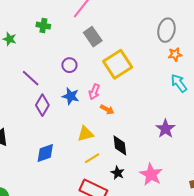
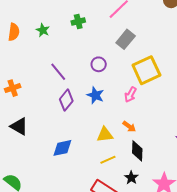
green cross: (43, 26) -> (78, 21), turned -32
gray rectangle: (93, 37) -> (126, 39), turned 66
pink arrow: (94, 92) -> (130, 95), moved
orange arrow: (107, 110) -> (129, 127), moved

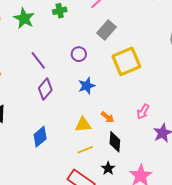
green star: (43, 30) -> (24, 18), size x1.5
blue star: (95, 95) -> (87, 86), moved, turned 30
pink arrow: (130, 95) -> (143, 112), moved
blue diamond: (62, 148) -> (40, 137), turned -30

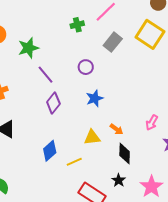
green cross: (60, 11) -> (77, 25), moved
green star: (24, 18) -> (28, 48), moved, turned 30
yellow square: (126, 61) -> (150, 34), moved, turned -32
yellow line: (85, 150) -> (74, 162), moved

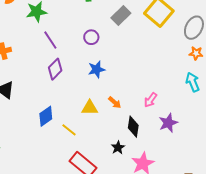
black diamond: (125, 154) -> (133, 127), moved
yellow line: (74, 162) -> (69, 130), turned 56
black star: (119, 180) -> (118, 148), moved

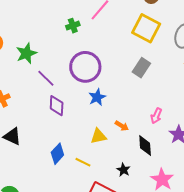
gray rectangle: (121, 15) -> (141, 68), moved
purple circle: (91, 37) -> (85, 67), size x2.0
purple diamond: (55, 69) -> (57, 106), turned -30
black star: (118, 148) -> (123, 170), moved

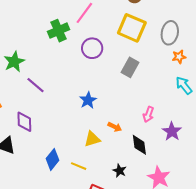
green cross: (73, 26) -> (59, 31), size x1.5
purple circle: (85, 67) -> (92, 48), moved, size x0.7
purple diamond: (57, 106) -> (24, 122), moved

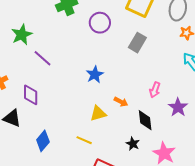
blue diamond: (53, 159) -> (43, 141), moved
black star: (120, 171) -> (133, 144), moved

